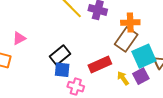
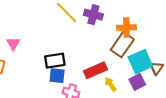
pink triangle: (19, 38) -> (13, 44), turned -32
black rectangle: (60, 55) -> (55, 61), turned 30
yellow arrow: (123, 78) -> (111, 84), moved

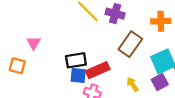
orange cross: (127, 27) -> (161, 21), moved
brown rectangle: (122, 45) -> (130, 44), moved
red rectangle: (96, 70) -> (98, 70), moved

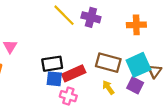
brown rectangle: (130, 44) -> (108, 63), moved, turned 70
purple square: (160, 82) -> (135, 85), turned -35

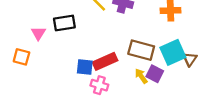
black rectangle: (52, 64) -> (64, 23), moved
purple square: (135, 85) -> (155, 74), moved

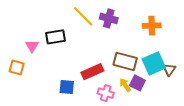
blue square: (85, 67) -> (67, 87), moved
pink cross: (99, 85) -> (106, 93), moved

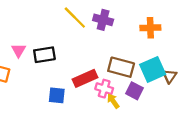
black rectangle: (56, 37) -> (44, 55), moved
yellow arrow: (125, 85) -> (113, 101), moved
pink cross: (106, 93) -> (104, 89), moved

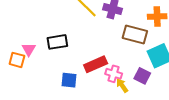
pink triangle: (18, 50) -> (29, 49), moved
brown rectangle: (121, 67) -> (135, 34), moved

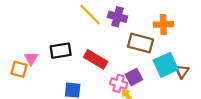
red rectangle: (96, 64) -> (96, 59), moved, turned 55
purple square: (142, 76) -> (134, 77), moved, turned 35

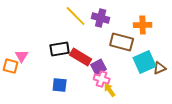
black rectangle: (61, 51) -> (60, 49), moved
brown triangle: (182, 71) -> (160, 68), turned 32
purple square: (134, 77) -> (99, 67), moved

